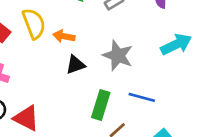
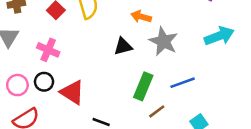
orange arrow: (64, 36) -> (141, 17), moved
blue line: (142, 97) -> (183, 83), turned -40

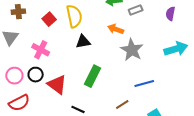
black triangle: (123, 46) -> (83, 42), moved
green rectangle: (143, 86) -> (93, 76), moved

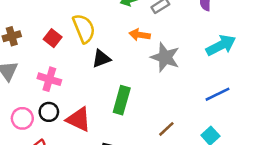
blue line: (144, 83) -> (218, 94), moved

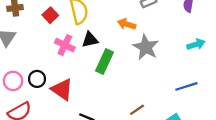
cyan arrow: (221, 45) -> (196, 44), size x0.7
pink cross: (49, 79) -> (65, 45), moved
green rectangle: (122, 100) -> (105, 61), moved

